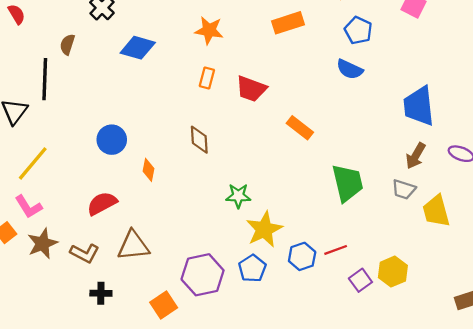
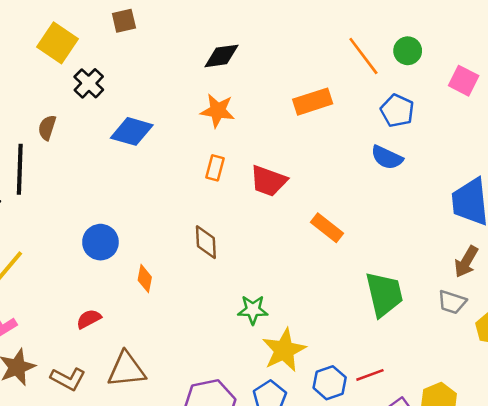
red semicircle: (102, 203) -> (89, 319), size x0.7

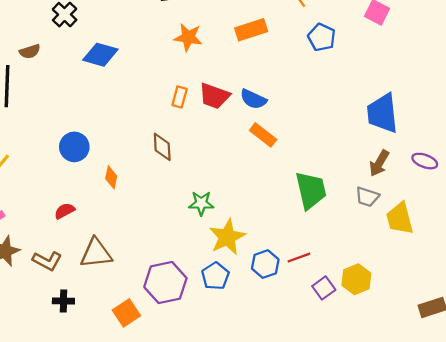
orange star: (218, 111) -> (188, 37), moved
brown semicircle: (47, 128) -> (30, 51), turned -126
blue semicircle: (387, 158) -> (253, 99), moved
orange rectangle: (215, 168) -> (180, 97), moved

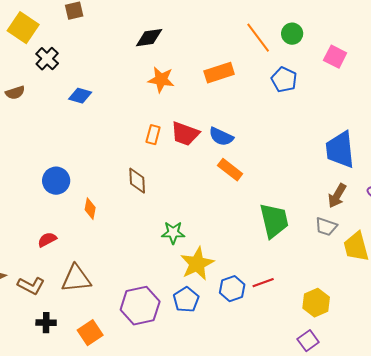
blue diamond: (100, 55) -> (80, 96), size x0.7
purple square: (324, 288) -> (308, 341), moved
orange square: (126, 313) -> (90, 333), moved

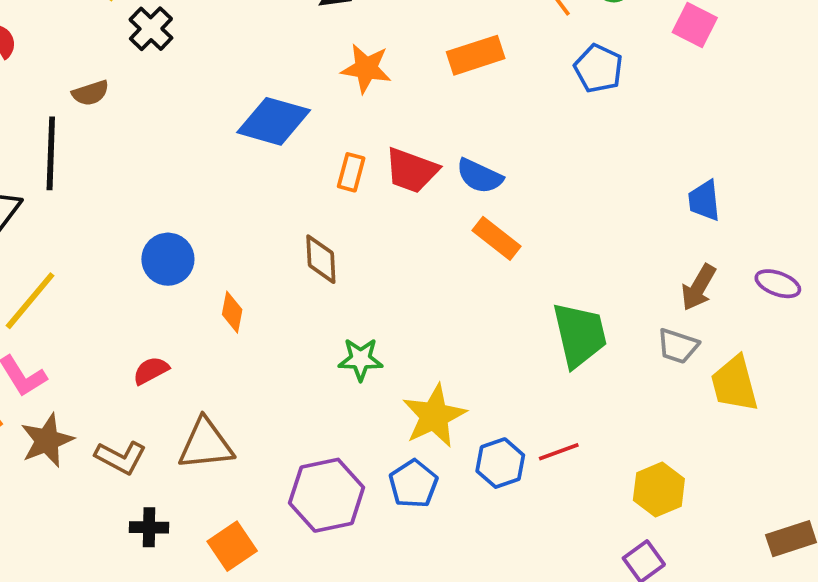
blue diamond: (80, 96) -> (274, 121), moved, size x1.6
blue trapezoid: (340, 150) -> (704, 201), size x0.6
green star: (173, 233) -> (361, 359), moved

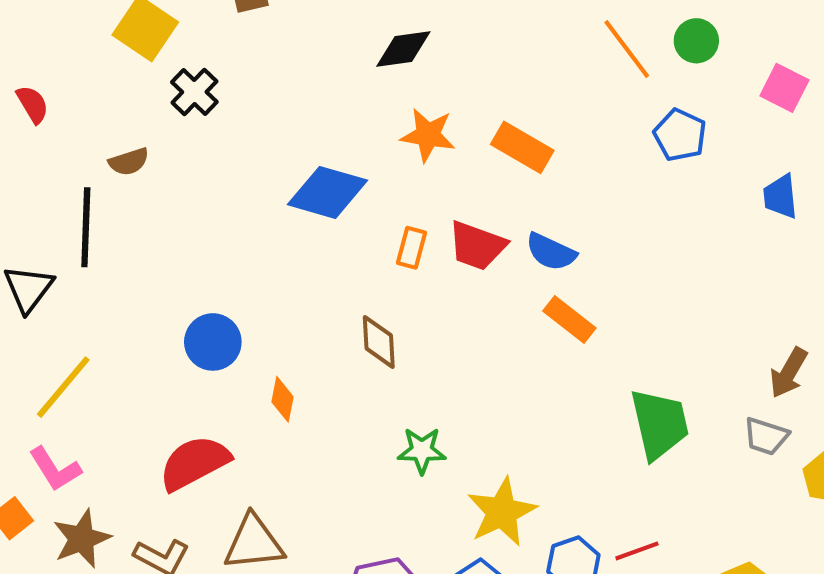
orange rectangle: (476, 55) -> (522, 147), moved, turned 48
blue trapezoid: (704, 201) -> (780, 197), moved
red semicircle: (151, 371) -> (194, 463), size x1.8

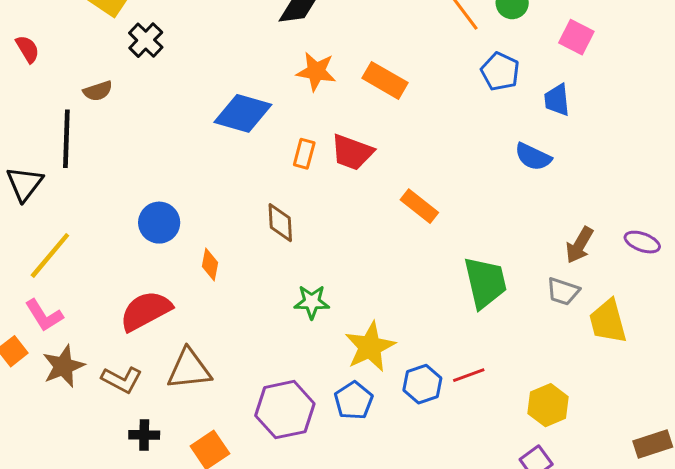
blue trapezoid: (780, 197) -> (557, 100), moved
blue semicircle: (551, 252) -> (533, 157), moved

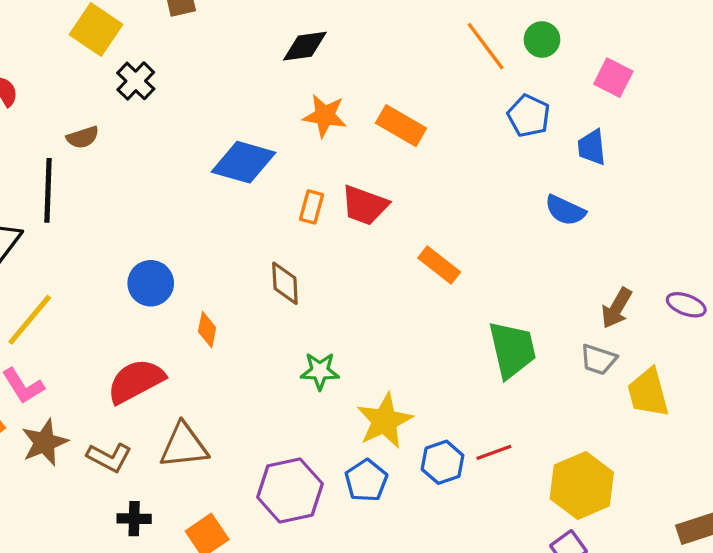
yellow hexagon: (548, 405) -> (582, 485), size x1.4

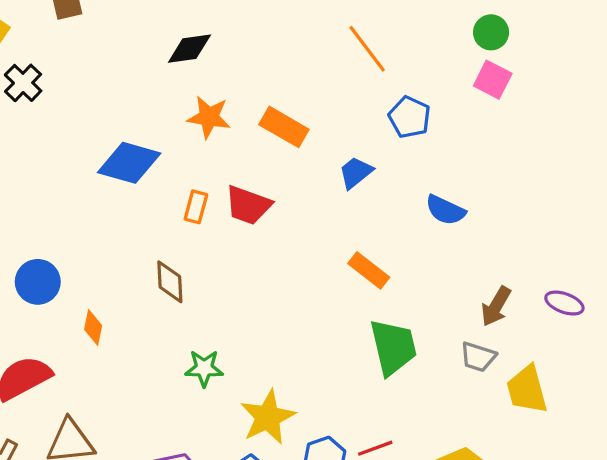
green circle: (542, 39) -> (491, 32), moved
blue trapezoid: (592, 147) -> (356, 173), moved, turned 57
orange rectangle: (439, 265) -> (369, 270), moved

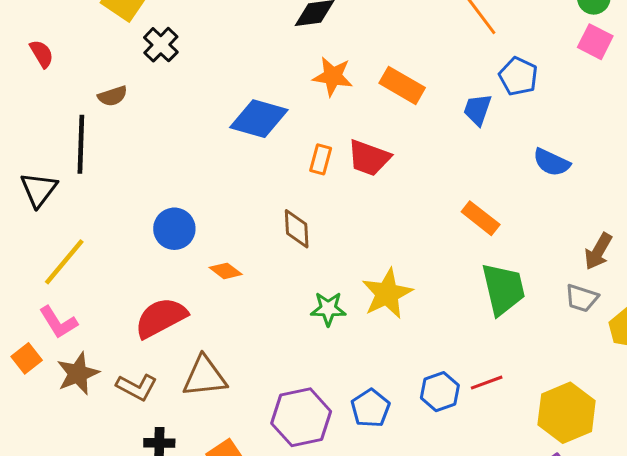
blue trapezoid: (356, 173) -> (478, 110), moved, turned -32
orange diamond: (93, 327) -> (226, 271), turned -64
yellow star: (268, 417) -> (387, 294), moved

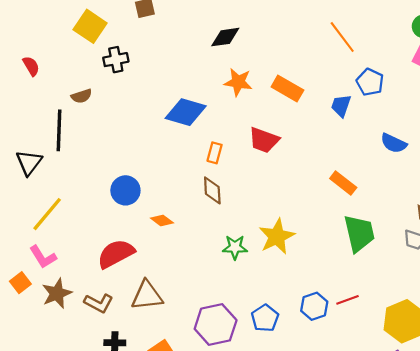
black cross: (161, 45) -> (116, 60), turned 35
orange rectangle: (321, 159) -> (215, 153), moved

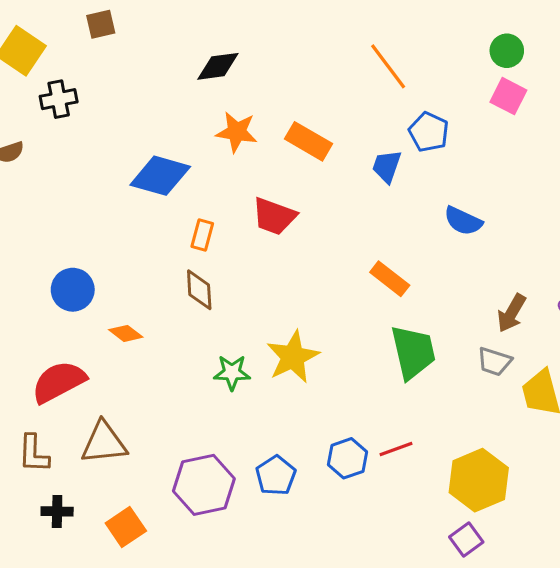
brown L-shape: (99, 303) -> (34, 454), turned 64

